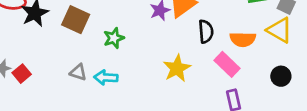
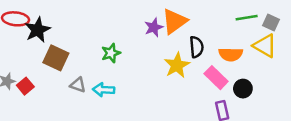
brown square: (76, 20) -> (56, 58), moved
yellow star: (177, 68) -> (177, 65), moved
black circle: (281, 76) -> (243, 89), moved

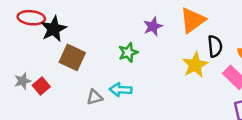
purple star: (154, 27) -> (153, 26), moved
gray triangle: (78, 85) -> (95, 97), moved, turned -35

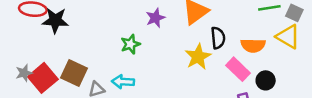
black star: (54, 29) -> (55, 20), turned 30
brown square: (72, 57) -> (74, 73), moved
red square: (41, 86) -> (43, 78), size x1.6

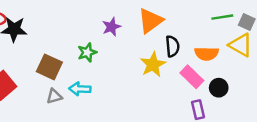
brown square: (74, 73) -> (49, 67), moved

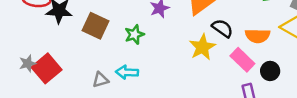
black semicircle: (172, 46) -> (222, 28), turned -50
brown square: (49, 67) -> (95, 26), moved

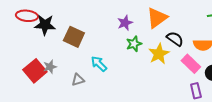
green star: (134, 35) -> (134, 44), moved
gray star: (28, 63) -> (50, 67), moved
cyan arrow: (127, 72) -> (99, 64), moved, turned 42

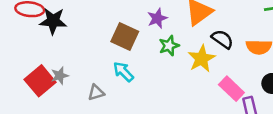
brown square: (74, 37) -> (125, 37), moved
pink rectangle: (191, 64) -> (231, 89), moved

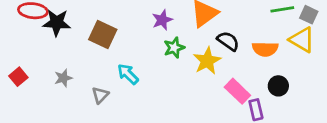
brown square: (125, 37) -> (103, 34), moved
red square: (40, 81) -> (18, 77), moved, size x0.6
gray triangle: (96, 93) -> (100, 95), turned -30

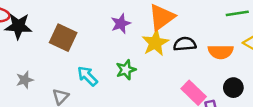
black semicircle: (228, 41) -> (185, 44), turned -40
green star: (174, 48) -> (126, 70), moved
yellow star: (207, 61) -> (155, 43), moved

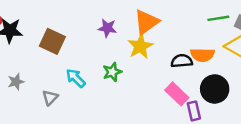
purple star: (121, 24) -> (107, 28), turned 30
black semicircle: (185, 44) -> (182, 61), moved
black circle: (233, 88) -> (215, 89), size x1.5

